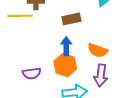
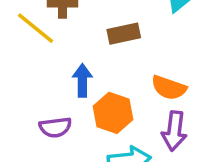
yellow line: (20, 16) -> (35, 28), turned 40
blue arrow: (66, 46) -> (82, 80), moved

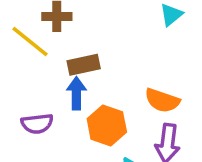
brown rectangle: (124, 34) -> (84, 65), moved
purple semicircle: (55, 127) -> (37, 124), moved

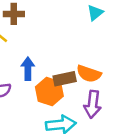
brown rectangle: (84, 65) -> (65, 79), moved

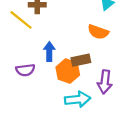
orange semicircle: (89, 74) -> (98, 32), moved

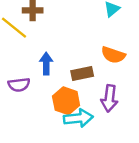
orange semicircle: (98, 32) -> (113, 55), moved
orange hexagon: (68, 71) -> (66, 101), moved

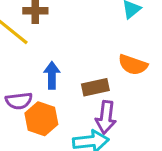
purple arrow: (109, 98) -> (106, 117), moved
orange hexagon: (66, 101) -> (41, 119), moved

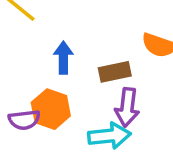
purple semicircle: (19, 101) -> (24, 120), moved

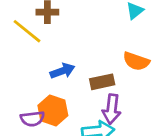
blue arrow: (63, 58) -> (62, 71), turned 70

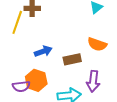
yellow line: (27, 31) -> (17, 22), turned 70
purple arrow: (112, 109) -> (93, 81), moved

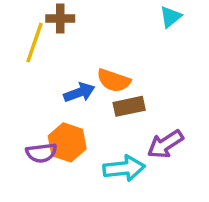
orange semicircle: (97, 44) -> (114, 80), moved
purple arrow: (93, 81) -> (165, 144), turned 50

